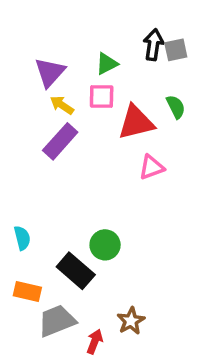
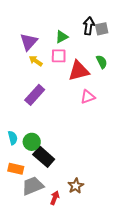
purple rectangle: (60, 141) -> (35, 95), moved
green circle: (105, 245) -> (32, 142), moved

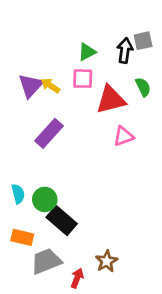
black arrow: (89, 26) -> (125, 50), moved
purple triangle: (29, 42) -> (31, 86), moved

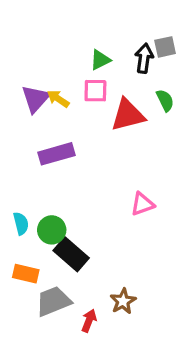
purple rectangle: (49, 133) -> (57, 154), turned 32
pink triangle: (123, 136) -> (142, 204), moved

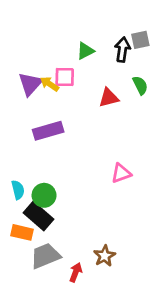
pink square: (95, 91) -> (65, 77), moved
red triangle: (128, 115) -> (109, 98), size x0.7
black rectangle: (71, 254) -> (39, 216), moved

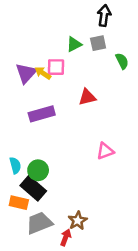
gray square: (140, 40) -> (98, 43), moved
black arrow: (122, 50) -> (104, 16), moved
green semicircle: (140, 85) -> (122, 61), moved
red triangle: (109, 98) -> (87, 97), moved
brown star: (105, 256) -> (78, 221), moved

